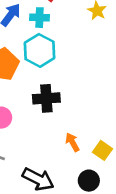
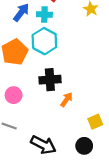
orange arrow: (72, 142) -> (67, 100), moved, turned 64
yellow square: (103, 150) -> (95, 122), turned 32

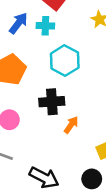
cyan hexagon: (44, 41) -> (65, 61), moved

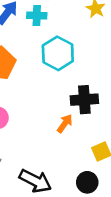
black cross: (52, 102) -> (84, 100), moved

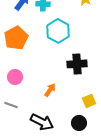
orange arrow: (65, 123) -> (50, 90), moved

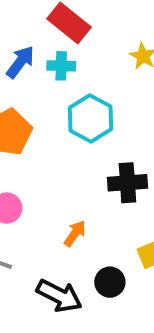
black circle: (79, 123) -> (110, 282), moved

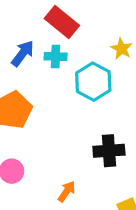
cyan hexagon: (90, 118) -> (93, 82), moved

